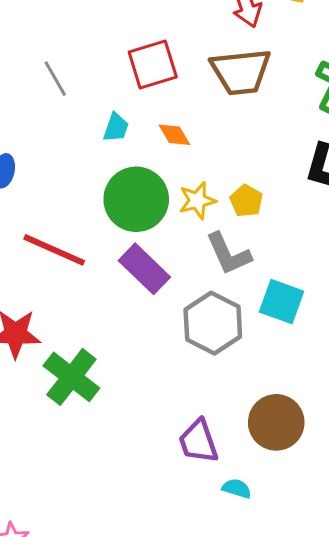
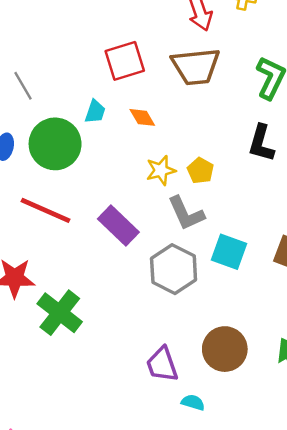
gray line: (55, 79) -> (23, 86), moved
green circle: (136, 199) -> (55, 144), moved

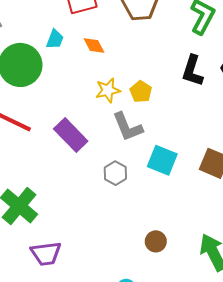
gray hexagon: (174, 269) -> (115, 173), size x0.6
brown circle: (225, 349) -> (156, 241), size x0.6
purple trapezoid: (162, 365) -> (46, 254), moved, turned -80

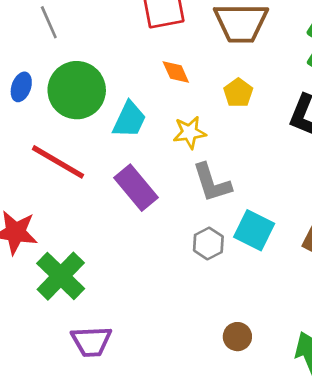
cyan trapezoid: (55, 39) -> (129, 120), moved, size x1.4
yellow pentagon: (141, 92) -> (238, 93), moved
gray hexagon: (115, 173) -> (208, 243), moved

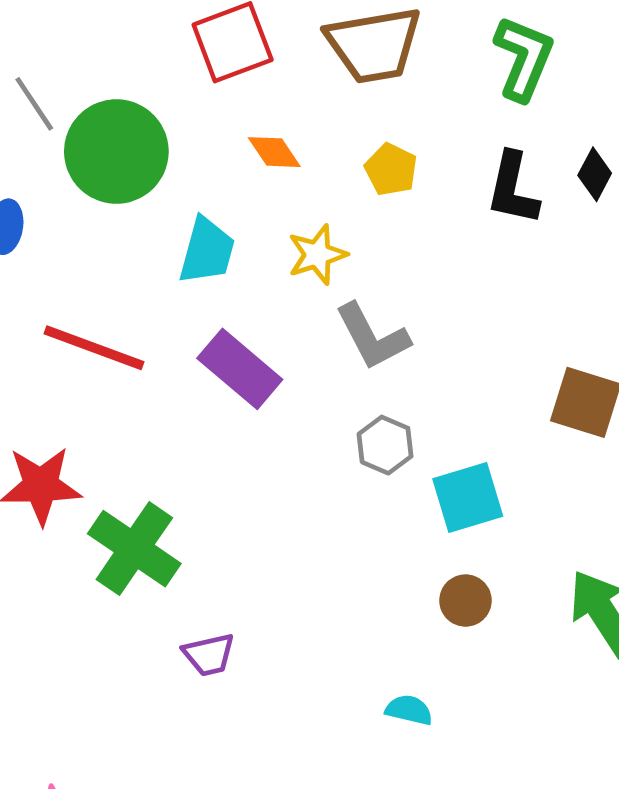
green circle: (77, 90) -> (116, 152), moved
cyan square: (254, 230) -> (468, 497), moved, turned -33
purple trapezoid: (91, 341) -> (209, 655), size x0.7

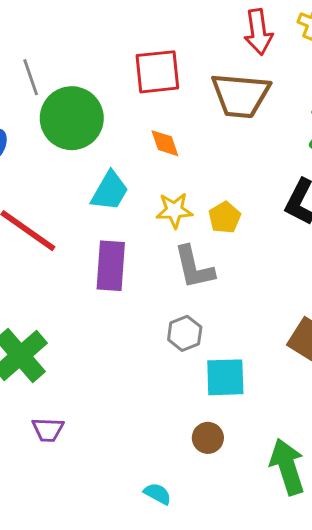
yellow pentagon: (391, 169) -> (225, 218), moved
purple rectangle: (240, 369) -> (111, 266), turned 39

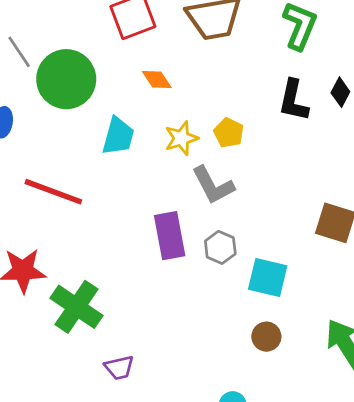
purple rectangle: (111, 266) -> (170, 236), moved
cyan square: (225, 377) -> (268, 278), turned 30

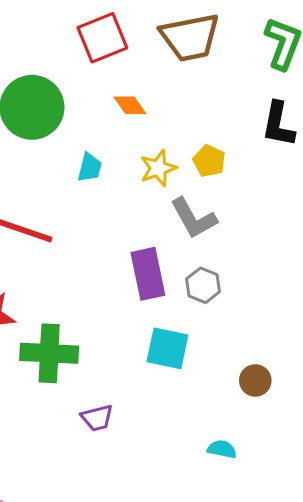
cyan trapezoid: (118, 136) -> (90, 168), size x0.7
cyan square: (268, 278) -> (167, 348), moved
green cross: (77, 307) -> (49, 353), turned -30

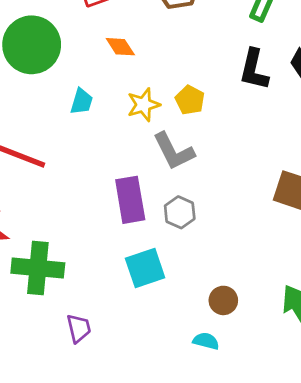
cyan square: (167, 348) -> (145, 268), turned -33
purple trapezoid: (97, 418) -> (79, 328), turned -92
cyan semicircle: (222, 449) -> (206, 341), moved

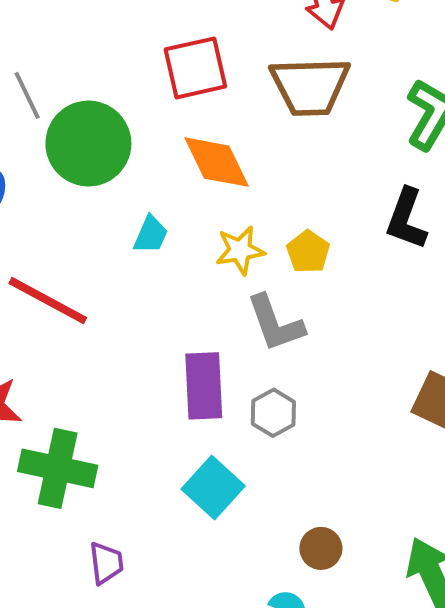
orange diamond: (120, 47) -> (217, 162), size x1.6
cyan square: (145, 268) -> (213, 487), turned -36

